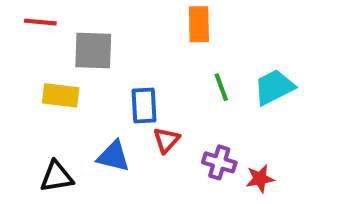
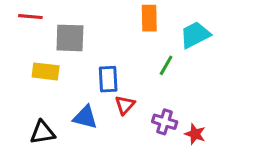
green line: (221, 87) -> (166, 65), turned 50
cyan trapezoid: (274, 87) -> (195, 35), moved
red star: (260, 179) -> (195, 134), turned 30

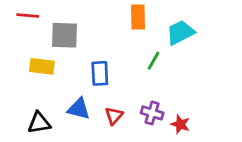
red triangle: (125, 105) -> (114, 116), moved

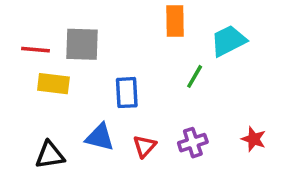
red line: (28, 16) -> (36, 50), moved
purple cross: (152, 113) -> (193, 143), turned -35
red star: (180, 124) -> (254, 139), moved

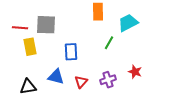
yellow rectangle: (53, 84) -> (30, 47), turned 72
red star: (254, 139) -> (135, 72), moved

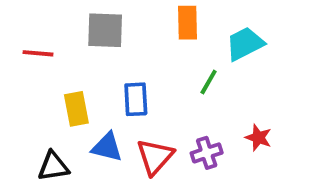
gray square: (46, 25) -> (105, 30), moved
yellow rectangle: (30, 47) -> (76, 109), moved
red triangle: (81, 82) -> (155, 157), size x1.5

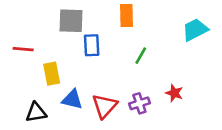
cyan trapezoid: (245, 44) -> (195, 30), moved
red line: (38, 53) -> (23, 49), moved
blue rectangle: (136, 99) -> (92, 45), moved

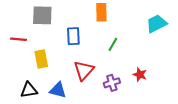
gray square: (71, 21) -> (42, 15), moved
blue triangle: (72, 100) -> (58, 90), moved
red triangle: (105, 106) -> (84, 70), moved

